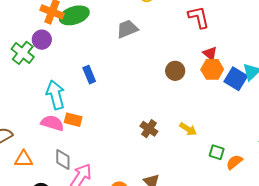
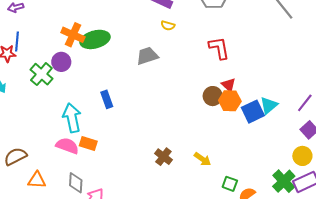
brown circle: (175, 71) -> (213, 96), moved
blue square: (236, 79) -> (253, 112), turned 30

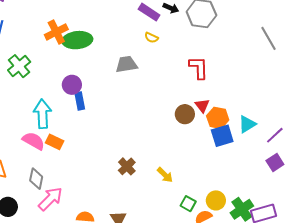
orange cross: (73, 35) -> (56, 32), turned 30
purple circle: (61, 62) -> (72, 85), moved
orange hexagon: (230, 101) -> (218, 118), moved
cyan triangle: (269, 105) -> (247, 124), moved
yellow circle: (302, 156) -> (216, 200), moved

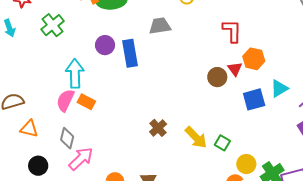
blue rectangle: (80, 101) -> (130, 53), moved, size x1.5
orange hexagon: (218, 118) -> (254, 59), moved
pink semicircle: (34, 141) -> (65, 100), turned -95
yellow arrow: (165, 175) -> (196, 137), size x1.4
green square: (188, 204) -> (222, 143), moved

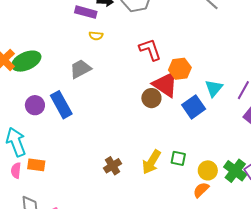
red triangle: (235, 69) -> (165, 84), size x1.8
pink semicircle: (65, 100) -> (16, 170), size x0.7
brown cross: (158, 128) -> (113, 166), turned 30
yellow arrow: (196, 137) -> (151, 162), turned 95

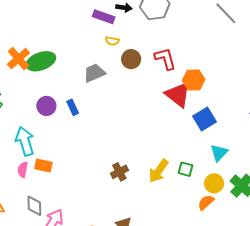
cyan triangle: (214, 88) -> (219, 153), moved
brown circle: (151, 98) -> (131, 59), moved
blue rectangle: (61, 105) -> (73, 107), size x0.6

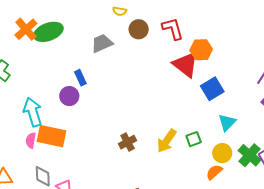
purple circle: (46, 106) -> (69, 96), moved
orange rectangle: (43, 166) -> (51, 136), size x1.6
green square: (185, 169) -> (194, 139), turned -35

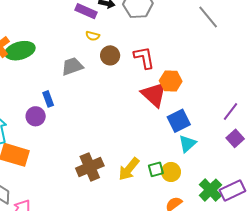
cyan triangle: (227, 122) -> (187, 144), moved
brown cross: (128, 142) -> (90, 167), size x1.5
yellow circle: (222, 153) -> (171, 172), moved

